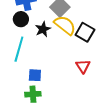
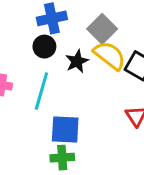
blue square: (35, 75) -> (65, 129), size x1.5

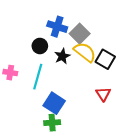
blue cross: (52, 18) -> (57, 27), moved, turned 30
blue square: (65, 129) -> (54, 103), turned 30

